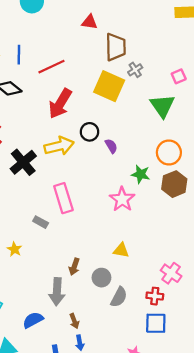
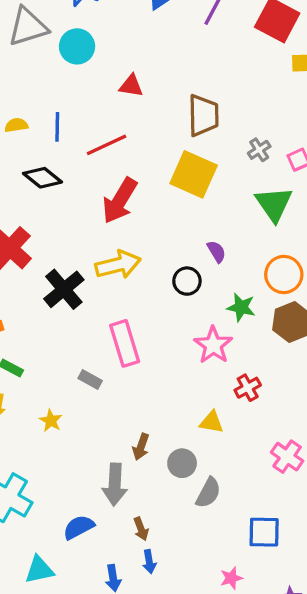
red triangle: (90, 22) -> (131, 86), moved
gray cross: (135, 70) -> (259, 150), moved
black circle: (90, 132) -> (187, 281), moved
purple semicircle: (111, 146) -> (216, 252), moved
red cross: (155, 296) -> (248, 388), moved, turned -35

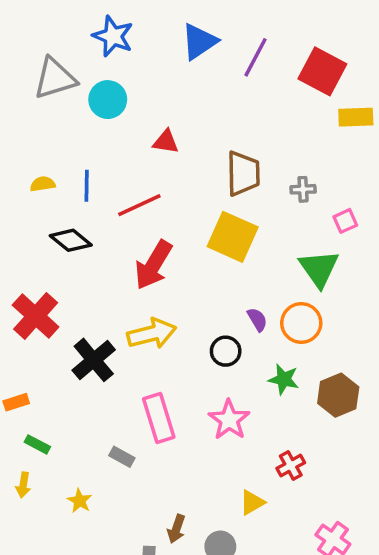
gray cross: (259, 150) -> (303, 189), moved, turned 30
orange circle: (284, 275) -> (301, 323), moved
pink star: (213, 345) -> (229, 420), moved
yellow triangle: (212, 422) -> (252, 502), turned -40

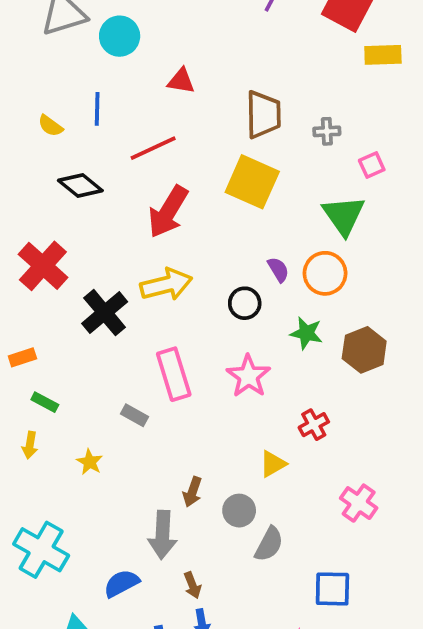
yellow semicircle: (43, 184) -> (50, 126), turned -135
blue line: (87, 186) -> (97, 109), moved

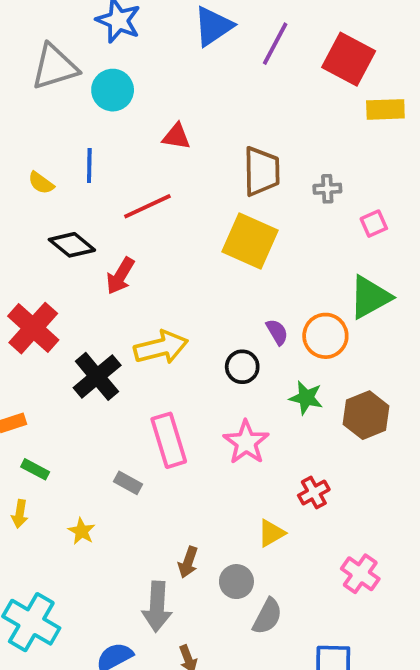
red arrow: (168, 212) -> (120, 276), moved, size x0.7
green triangle: (344, 215) -> (370, 297), moved, turned 36

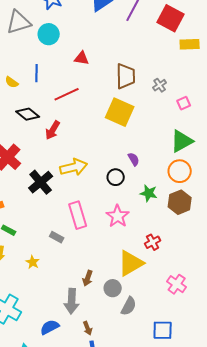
gray cross: (327, 189) -> (160, 85), turned -32
orange circle: (325, 336) -> (180, 171), moved
yellow triangle: (271, 533) -> (131, 263), size x1.8

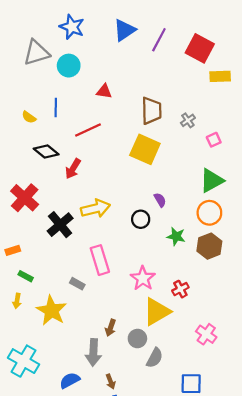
pink star: (118, 216) -> (143, 278), moved
yellow star: (33, 262) -> (51, 311), size x2.0

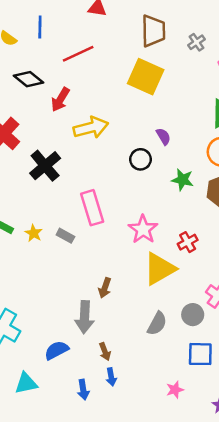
yellow arrow: (96, 208) -> (91, 128), moved
yellow star: (51, 311) -> (34, 233), moved, size x0.5
gray circle: (137, 339) -> (193, 315), moved

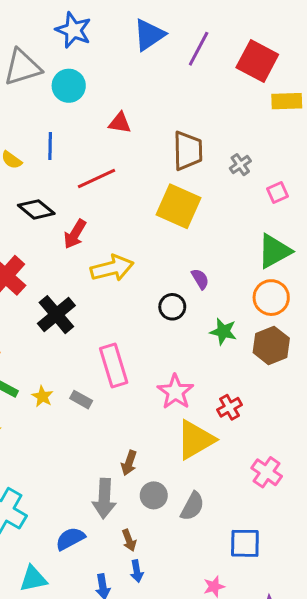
gray circle: (193, 315) -> (154, 495), moved

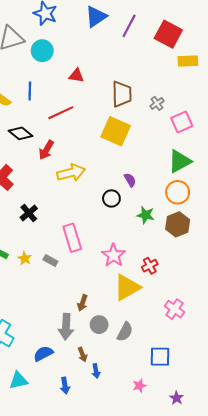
pink square: (277, 192) -> (182, 122), size x1.5
black cross: (56, 315) -> (29, 213), moved, size x0.7
blue arrow: (137, 571) -> (96, 371), moved

